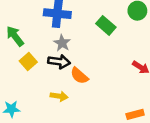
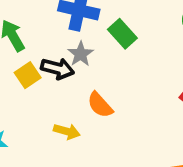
green rectangle: (106, 25) -> (122, 34), moved
black arrow: (59, 62) -> (57, 69), moved

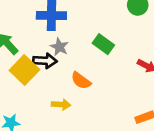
green rectangle: (122, 34) -> (103, 44), moved
yellow square: (28, 75) -> (24, 70), size x1.5

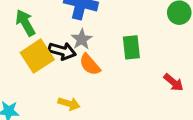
green rectangle: (103, 44) -> (131, 47), turned 35
orange semicircle: (81, 81) -> (90, 65), moved

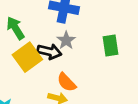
orange semicircle: (90, 65) -> (67, 82), moved

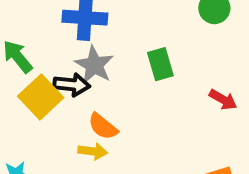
gray star: (66, 40) -> (94, 65), size x1.4

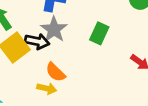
green rectangle: (160, 64) -> (99, 33), turned 35

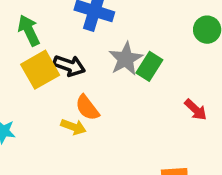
gray star: (54, 29) -> (126, 59), moved

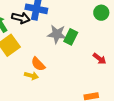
gray star: (126, 59) -> (57, 34), turned -30
black arrow: (69, 66) -> (21, 18), moved

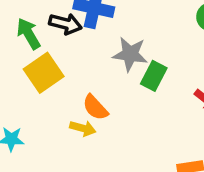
green rectangle: (71, 37) -> (154, 76), moved

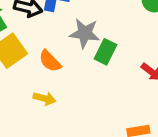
orange semicircle: (95, 108) -> (50, 61), moved

